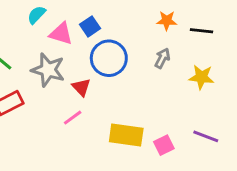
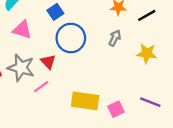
black line: (201, 31) -> (147, 15), turned -36
pink triangle: (61, 34) -> (22, 30), moved
gray star: (48, 70) -> (21, 68), moved

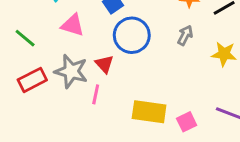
pink line: (41, 87) -> (96, 94), turned -42

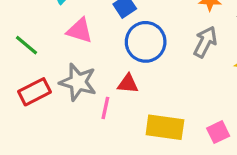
gray arrow: (185, 35) -> (205, 42), size x1.4
red triangle: (104, 64) -> (128, 84), moved, turned -42
pink square: (187, 122) -> (218, 132), moved

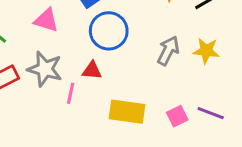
gray arrow: (205, 42) -> (168, 51), moved

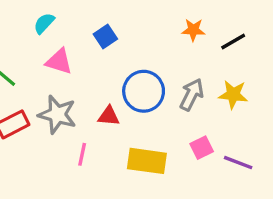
blue circle: (109, 31) -> (144, 91), moved
pink line: (71, 93) -> (82, 154), moved
pink square: (177, 116) -> (202, 148), moved

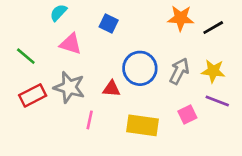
orange star: (193, 30) -> (181, 18), size x1.4
blue square: (105, 36) -> (109, 24), turned -30
purple line: (238, 163) -> (217, 101), moved

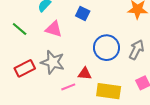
green line: (26, 56) -> (20, 29), moved
red triangle: (111, 89) -> (85, 74), moved
pink line: (90, 120) -> (68, 87), turned 56

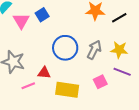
blue square: (83, 13) -> (42, 15), turned 32
pink triangle: (54, 29) -> (21, 21), moved, turned 42

